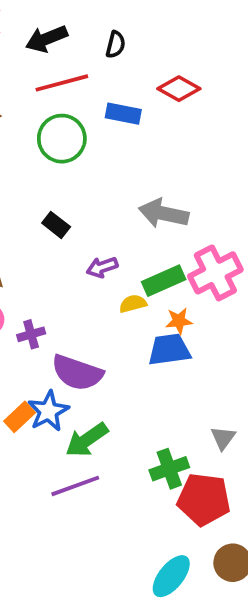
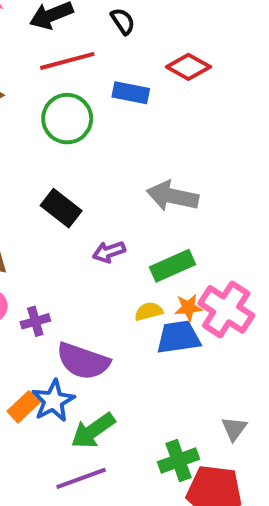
black semicircle: (116, 45) -> (123, 21), turned -48
black rectangle: (56, 225) -> (61, 208), size x1.4
pink cross: (215, 273) -> (226, 309), moved, turned -30
yellow semicircle: (133, 304) -> (149, 311), moved

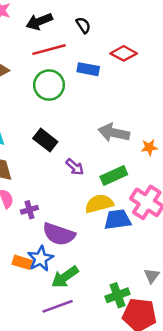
purple arrow: (109, 252) -> (75, 167), turned -120
orange star: (188, 307) -> (149, 147), moved
yellow semicircle: (149, 311) -> (99, 204), size x1.6
orange rectangle: (23, 407) -> (22, 262), turned 60

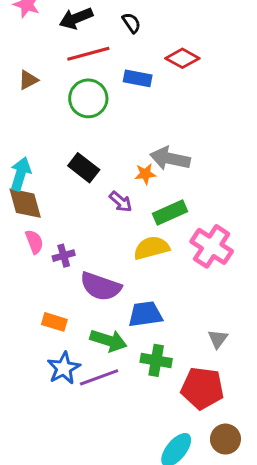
orange star: (149, 147) -> (145, 174), moved
blue trapezoid: (117, 220) -> (145, 314), moved
blue star: (40, 259) -> (64, 368), moved
green arrow: (65, 277) -> (108, 340), turned -128
green cross: (117, 295) -> (156, 360), moved, turned 30

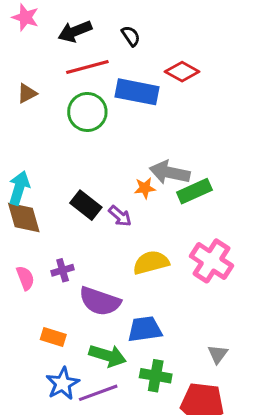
blue rectangle: (138, 78) -> (137, 92), size x1.5
black rectangle: (84, 168) -> (86, 205), moved
green rectangle: (170, 212) -> (194, 191), moved
pink semicircle: (34, 242) -> (25, 278), moved

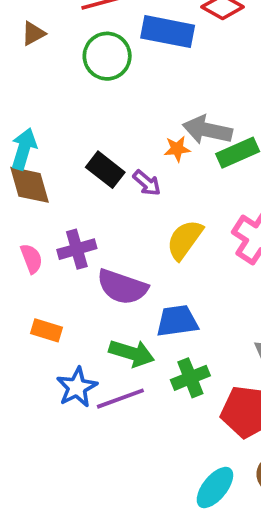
yellow semicircle: (151, 263) -> (185, 240), turned -39
purple cross: (63, 270) -> (77, 249), size x1.4
orange rectangle: (53, 337) -> (47, 330), moved
green cross: (156, 376) -> (190, 378), turned -32

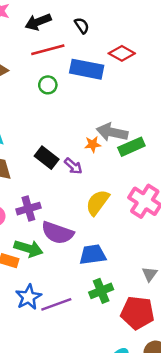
green circle: (107, 56) -> (48, 85), size x0.6
green arrow: (132, 353) -> (28, 249), moved

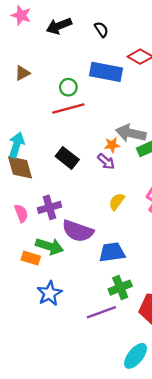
red line: (48, 50) -> (68, 108), moved
purple arrow: (73, 166) -> (106, 161), moved
yellow semicircle: (98, 202) -> (117, 202), size x0.7
purple line: (56, 304) -> (101, 312), moved

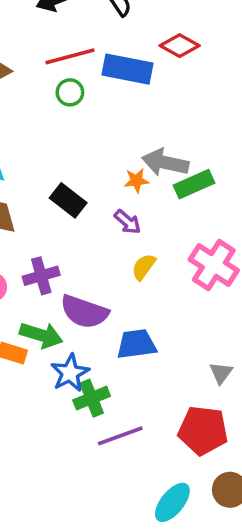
red line: (68, 108) -> (70, 56), moved
purple arrow: (106, 161) -> (127, 222), moved
green cross: (120, 288) -> (92, 398), moved
blue star: (49, 293) -> (70, 373), moved

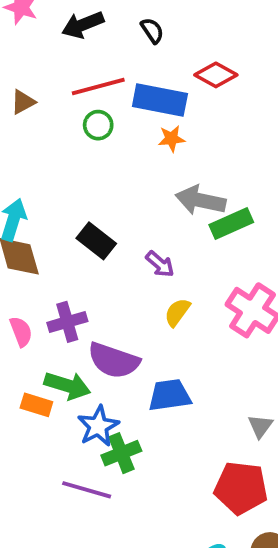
orange star: (136, 181) -> (172, 139), moved
purple line: (120, 436) -> (87, 490), moved, turned 36

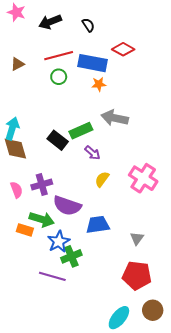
green rectangle: (231, 224) -> (81, 131), moved
gray triangle: (260, 426) -> (137, 238), moved

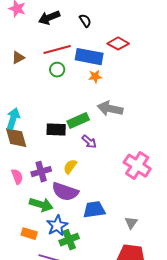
black rectangle: (58, 140) -> (56, 130), turned -36
yellow semicircle: (102, 179) -> (70, 167), moved
orange rectangle: (25, 230) -> (29, 234), moved

